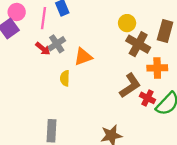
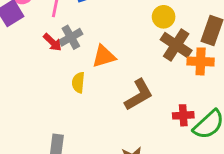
orange cross: (157, 68) -> (201, 61), moved
brown L-shape: (130, 86) -> (139, 95), moved
red cross: (147, 98) -> (183, 115), turned -35

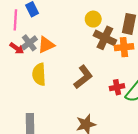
orange triangle: (104, 56) -> (46, 45), moved
yellow semicircle: (78, 83) -> (39, 74), size x1.5

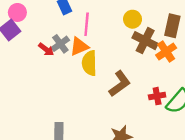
pink line: (15, 20) -> (87, 24), moved
orange cross: (124, 47) -> (166, 52), turned -30
yellow semicircle: (39, 74) -> (89, 63), moved

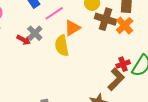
pink line: (87, 24) -> (54, 13), turned 60
orange triangle: (79, 46) -> (72, 28), moved
brown L-shape: (120, 84) -> (116, 79), moved

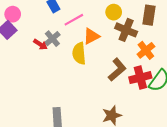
orange cross: (125, 25) -> (146, 50), moved
red cross: (123, 64) -> (140, 78), size x1.5
brown L-shape: (116, 79) -> (117, 70), moved

